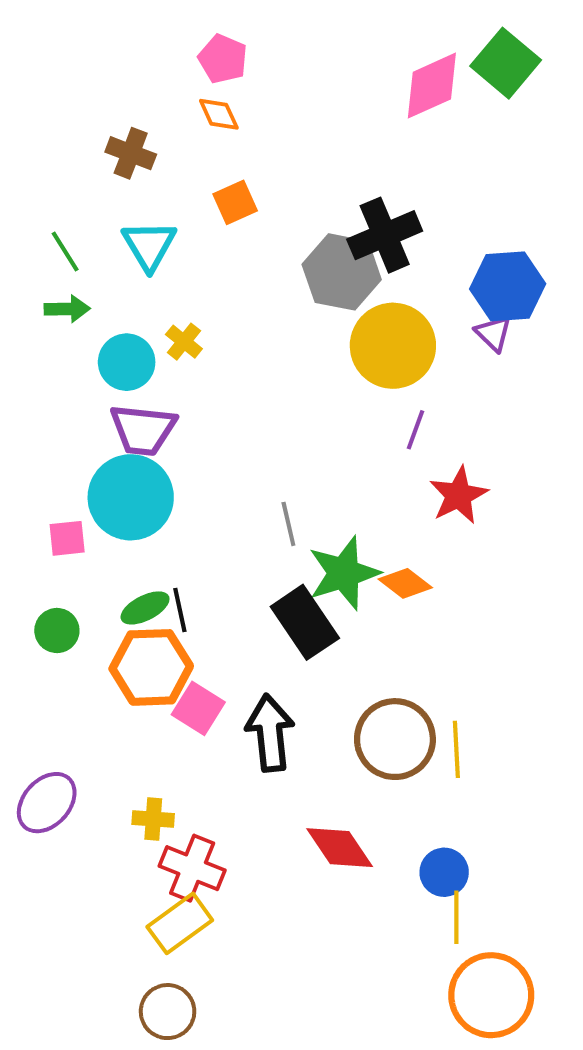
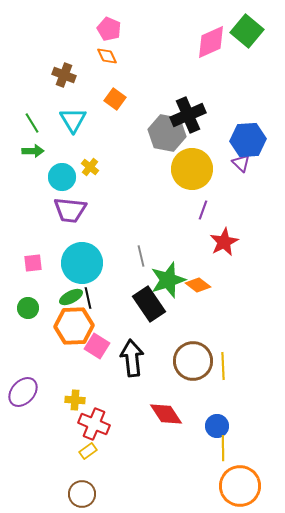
orange square: (235, 202) -> (115, 99), turned -30
cyan circle: (131, 497) -> (82, 263), moved
yellow rectangle: (180, 923) -> (88, 451), size x0.6

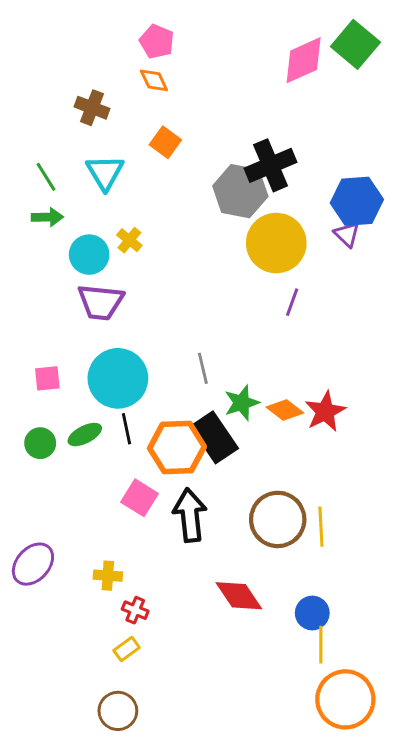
red star: (224, 242) -> (325, 411), moved
green star: (168, 280) -> (242, 403), size x0.7
green ellipse: (71, 297) -> (85, 435), moved
orange hexagon: (74, 326) -> (177, 447), moved
red cross: (94, 424) -> (135, 610), size x0.6

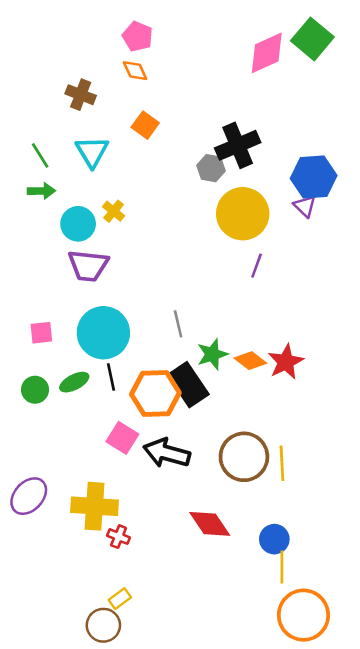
gray hexagon: (240, 191) -> (211, 168), size x0.6
black arrow: (190, 515) -> (167, 453), turned -69
yellow cross: (108, 576) -> (95, 506), size x1.8
yellow rectangle: (127, 649) -> (120, 599), moved

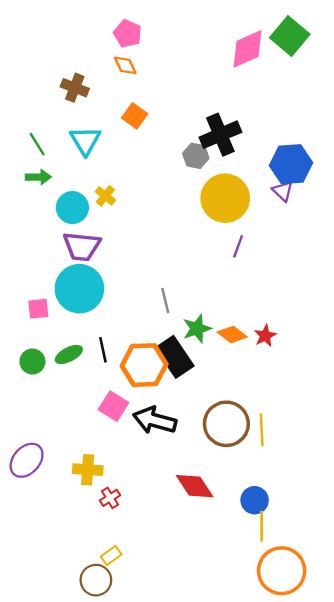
cyan circle: (103, 333) -> (79, 289), moved
red star: (286, 362) -> (265, 336), size x0.7
yellow cross: (95, 506) -> (88, 470), size x0.7
red cross: (119, 537) -> (110, 498), turned 36

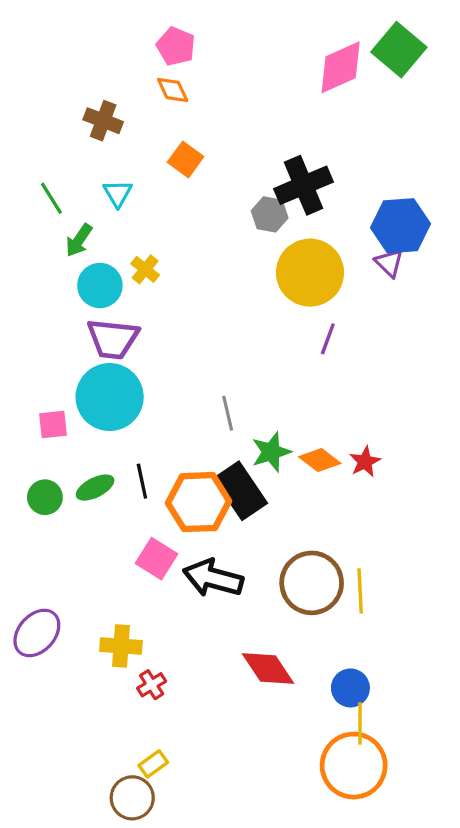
cyan triangle: (85, 141) -> (118, 193), size x0.7
green arrow: (38, 177) -> (79, 240), moved, turned 125
orange circle: (282, 571) -> (354, 766), moved

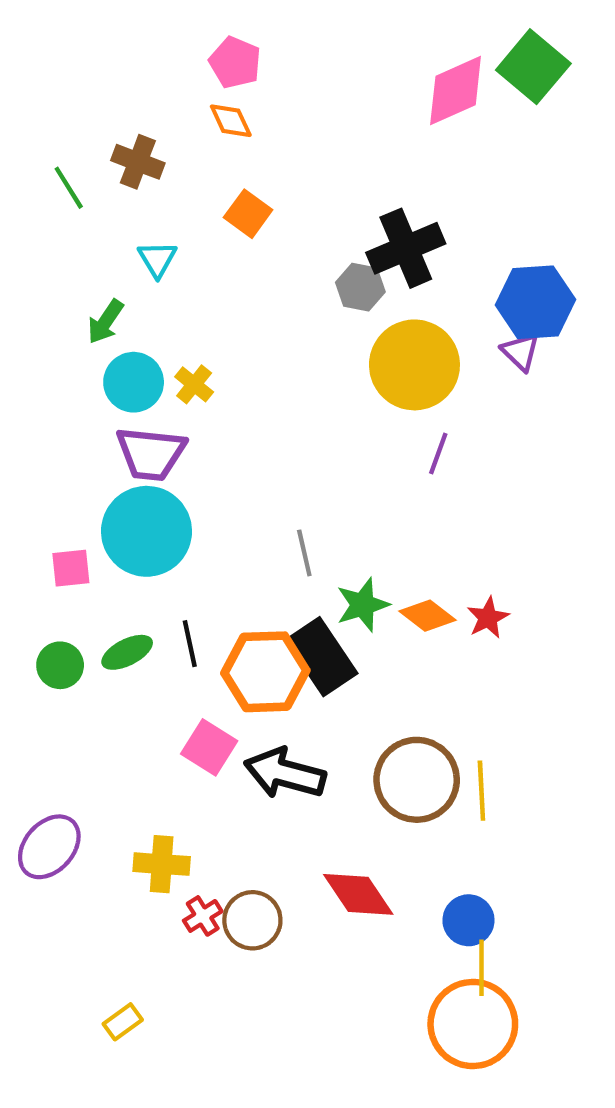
green line: (51, 198) -> (69, 188), moved
yellow cross: (145, 269) -> (194, 384), moved
yellow rectangle: (153, 764) -> (123, 1022), moved
brown circle: (132, 798) -> (252, 920), moved

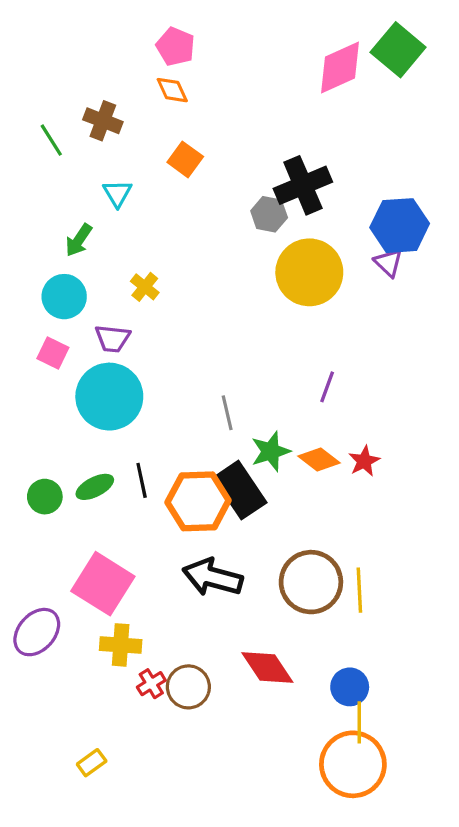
cyan circle: (134, 382) -> (64, 297), moved
purple trapezoid: (151, 454) -> (113, 338), size x0.7
purple line: (438, 454) -> (327, 387), moved
pink square: (71, 568) -> (53, 353), moved, turned 32
pink square: (209, 747) -> (103, 584), moved, size x1.5

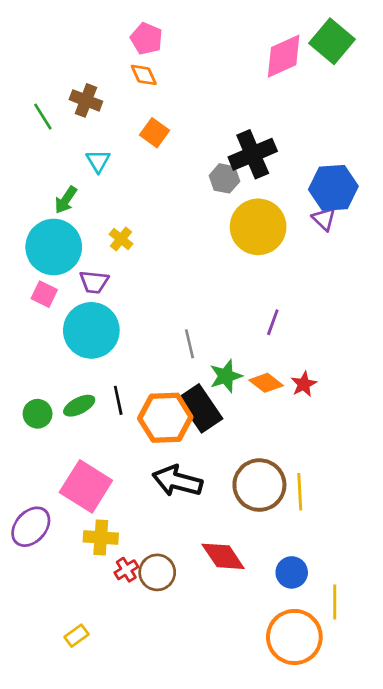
cyan circle: (64, 297) -> (54, 247), size x1.5
yellow line: (359, 722) -> (335, 602), moved

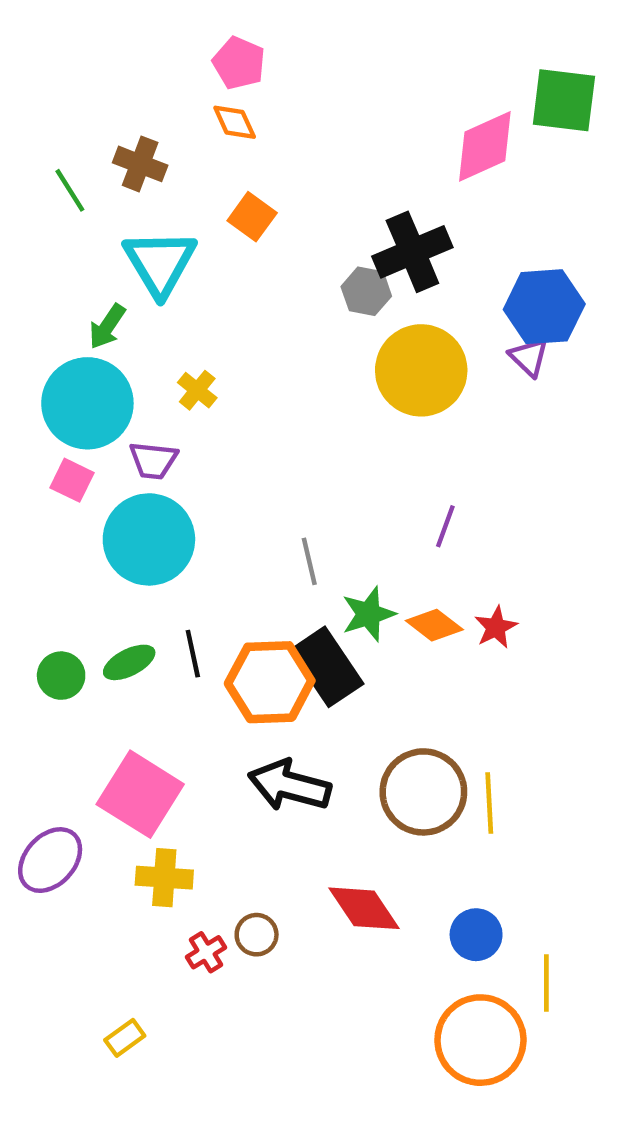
green square: (332, 41) -> (564, 100), moved, turned -33
pink diamond: (284, 56) -> (485, 146), moved
cyan triangle: (98, 161) -> (160, 263), size x1.8
red cross: (126, 570) -> (206, 952), moved
brown circle: (157, 572) -> (257, 935), size x0.7

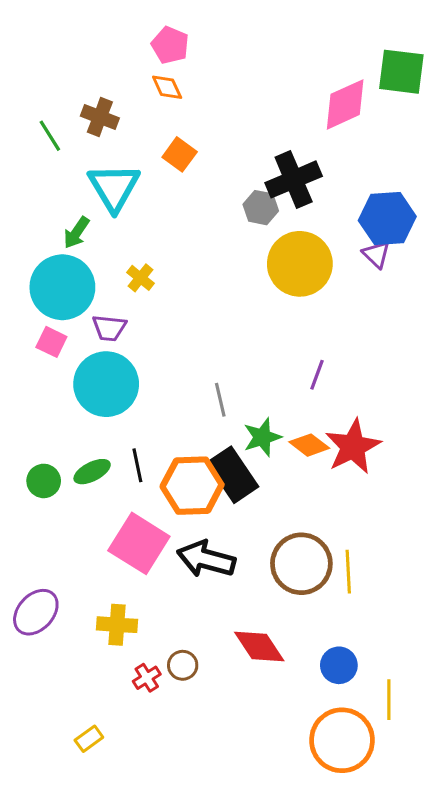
red star: (496, 627) -> (353, 447), size x1.8
pink square: (140, 794) -> (139, 543), moved

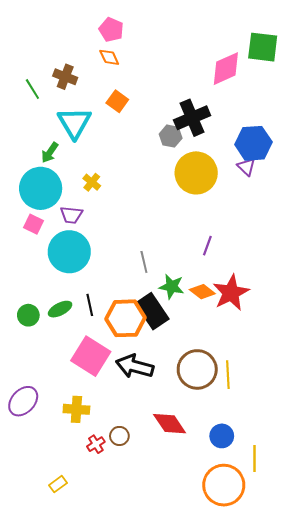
green star: (262, 437) -> (172, 287), turned 30

